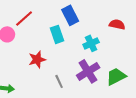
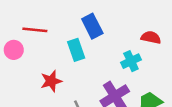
red line: (24, 18) -> (35, 30), turned 48
cyan cross: (91, 43) -> (131, 61), moved

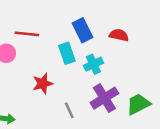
red semicircle: (151, 37) -> (119, 35), moved
cyan cross: (131, 61) -> (93, 64), moved

